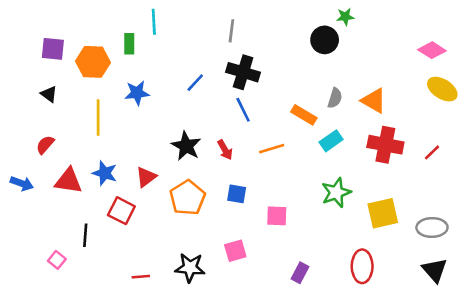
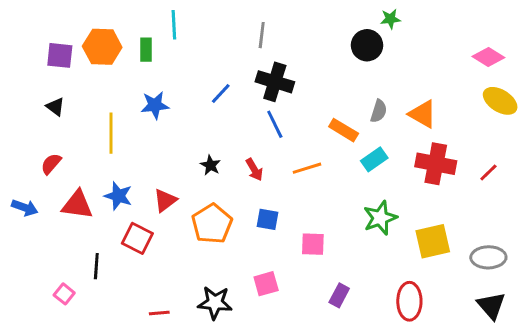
orange hexagon: (93, 62) -> (102, 47), moved
black star: (186, 146) -> (210, 165), size x0.6
purple rectangle: (300, 273) -> (339, 295), moved

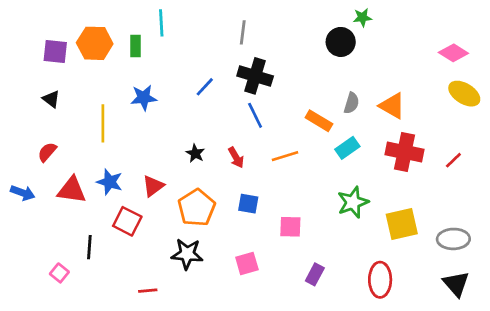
black star: (215, 303) -> (187, 254), moved

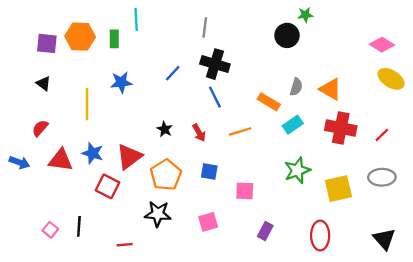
red triangle: (153, 186) -> (129, 157), size x1.4
gray ellipse: (453, 239) -> (382, 177), moved
black line: (89, 247) -> (79, 226), moved

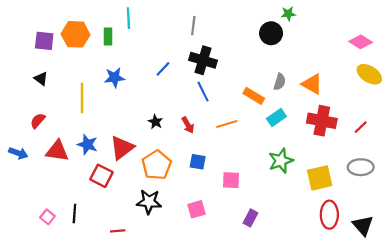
red ellipse: (320, 236) -> (329, 215), moved

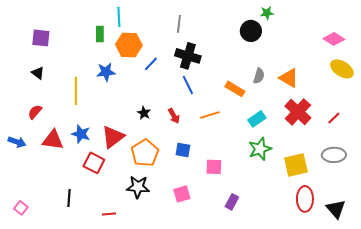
orange hexagon: (76, 34) -> (129, 45), moved
cyan rectangle: (276, 117) -> (257, 119), moved
red cross: (322, 121) -> (298, 112), turned 32
pink square: (47, 217) -> (21, 208), moved

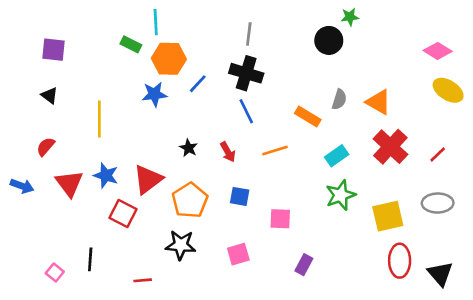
gray line: (179, 24) -> (249, 34), moved
green rectangle: (100, 34) -> (131, 44), turned -63
blue star: (106, 72) -> (154, 94), moved
red triangle: (53, 140) -> (69, 183), turned 45
pink square: (21, 208) -> (55, 272), moved

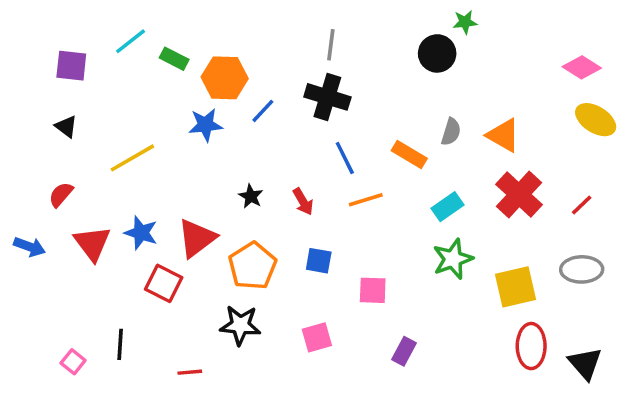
cyan line: (156, 22) -> (131, 41), moved, turned 55
blue line: (246, 111) -> (345, 158), moved
yellow line: (99, 119) -> (132, 158), turned 60

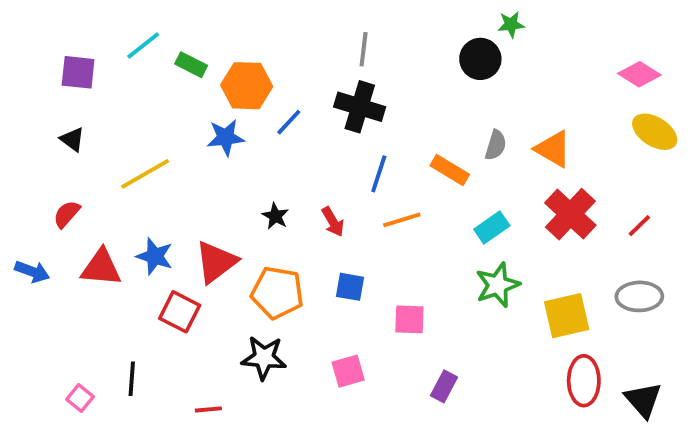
blue line: (345, 158) -> (379, 174), turned 44
red triangle: (92, 243) -> (101, 268), turned -48
orange pentagon: (252, 266) -> (277, 293), turned -30

